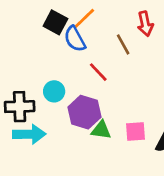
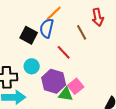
black square: (55, 22) -> (29, 35), moved
blue semicircle: (75, 39) -> (47, 28), turned 42
pink square: (136, 131) -> (76, 86), moved, turned -35

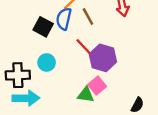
brown line: (82, 32) -> (88, 17), moved
purple hexagon: (54, 81) -> (103, 58), moved

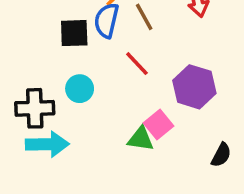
black square: (43, 27) -> (74, 33), turned -30
purple hexagon: (103, 58) -> (194, 87), moved

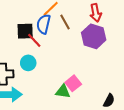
red line: (137, 64) -> (34, 40), moved
purple hexagon: (194, 87) -> (94, 36), moved

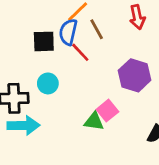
purple hexagon: (94, 36) -> (135, 75), moved
red line: (34, 40) -> (80, 52), moved

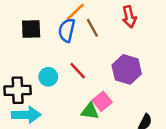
black square: (44, 41) -> (31, 29), moved
red line: (80, 52) -> (78, 71), moved

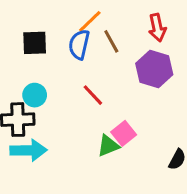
purple hexagon: (127, 69) -> (154, 69), moved
cyan circle: (48, 77) -> (35, 95), moved
green triangle: (90, 111) -> (108, 146), turned -30

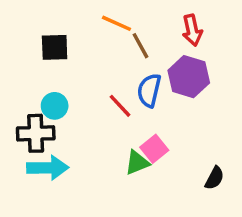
orange line: (90, 21) -> (116, 23), turned 68
blue semicircle: (79, 44) -> (149, 90), moved

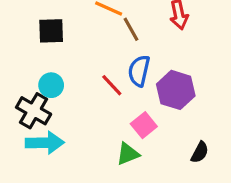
purple hexagon: (189, 77) -> (176, 90), moved
black cross: (36, 133) -> (34, 111), turned 32
green triangle: (137, 163) -> (128, 154), moved

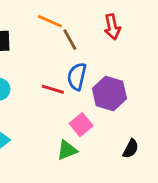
red line: (112, 85) -> (53, 89), turned -30

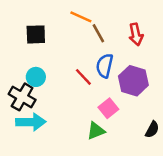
red arrow: (112, 27) -> (136, 34), moved
red line: (53, 89) -> (83, 77), turned 30

